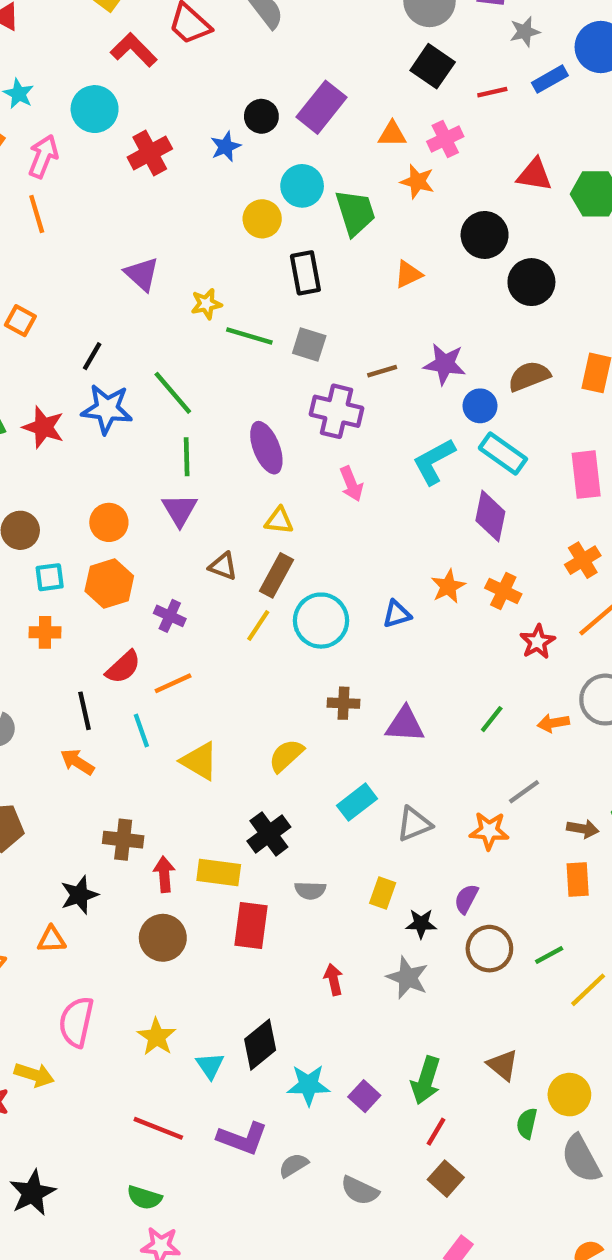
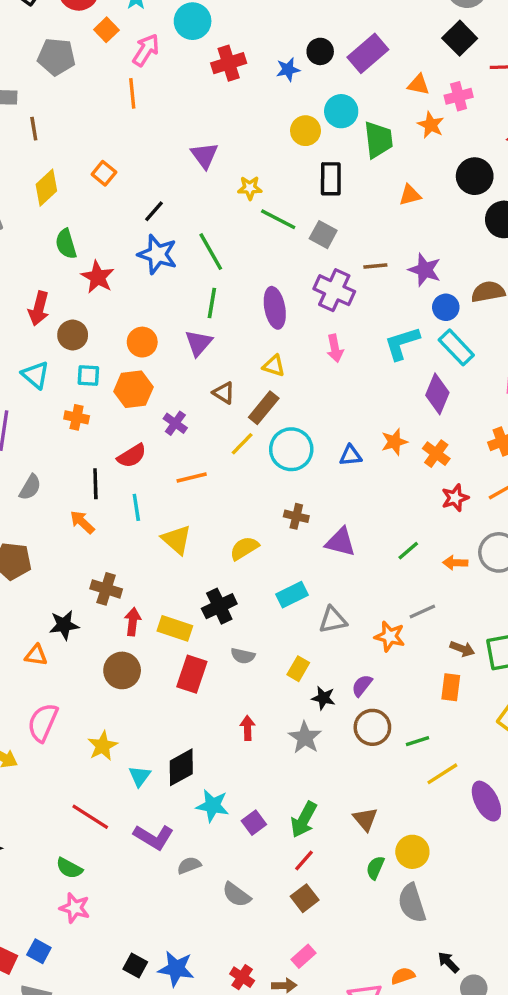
red star: (43, 427) -> (98, 277), moved
orange line: (173, 683) -> (192, 478), moved

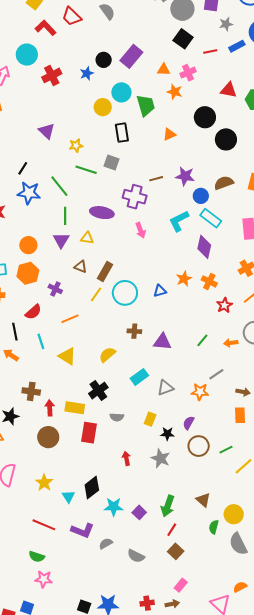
green line: (278, 219) -> (86, 170), moved
gray square: (323, 235) -> (112, 163), moved
purple ellipse: (275, 308) -> (102, 213), turned -60
yellow triangle: (274, 366) -> (87, 238), moved
red cross: (242, 977) -> (147, 603), turned -32

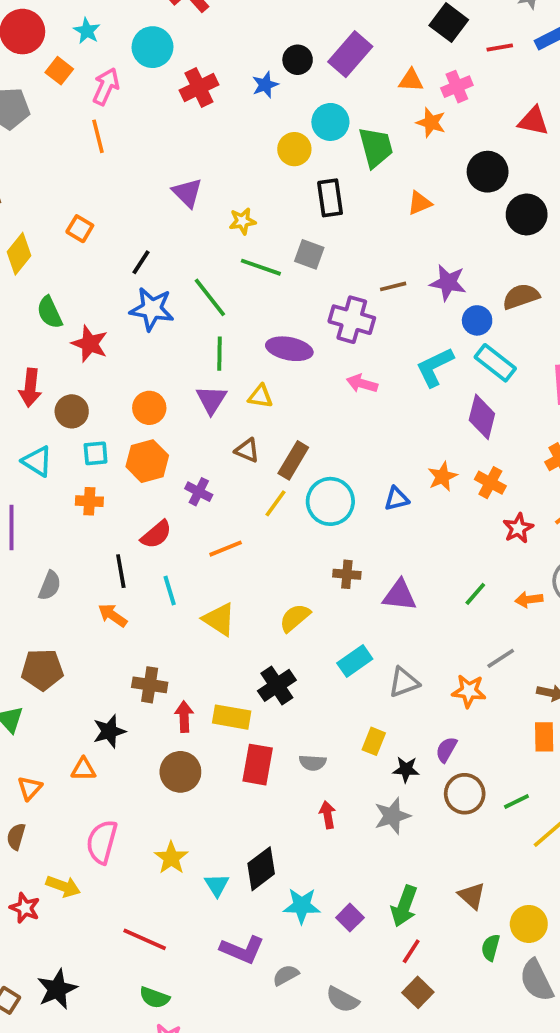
pink arrow: (141, 230) -> (362, 383), turned 126
gray semicircle: (117, 417) -> (313, 763), moved
gray star: (161, 458) -> (392, 816), turned 30
red line: (44, 525) -> (145, 939), moved

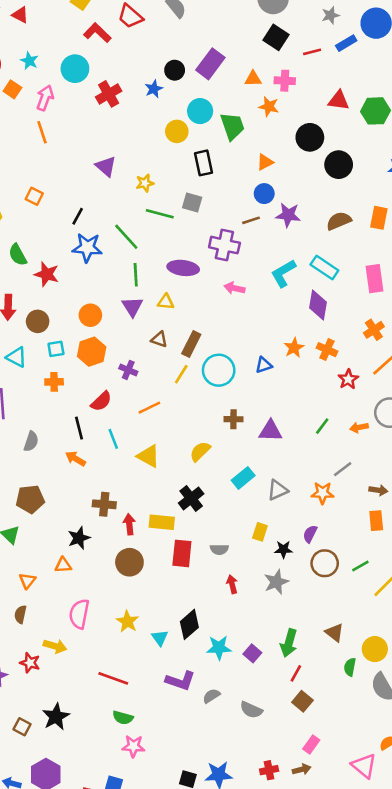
pink cross: (457, 87) -> (285, 81), turned 30
blue circle: (477, 320) -> (264, 194), moved

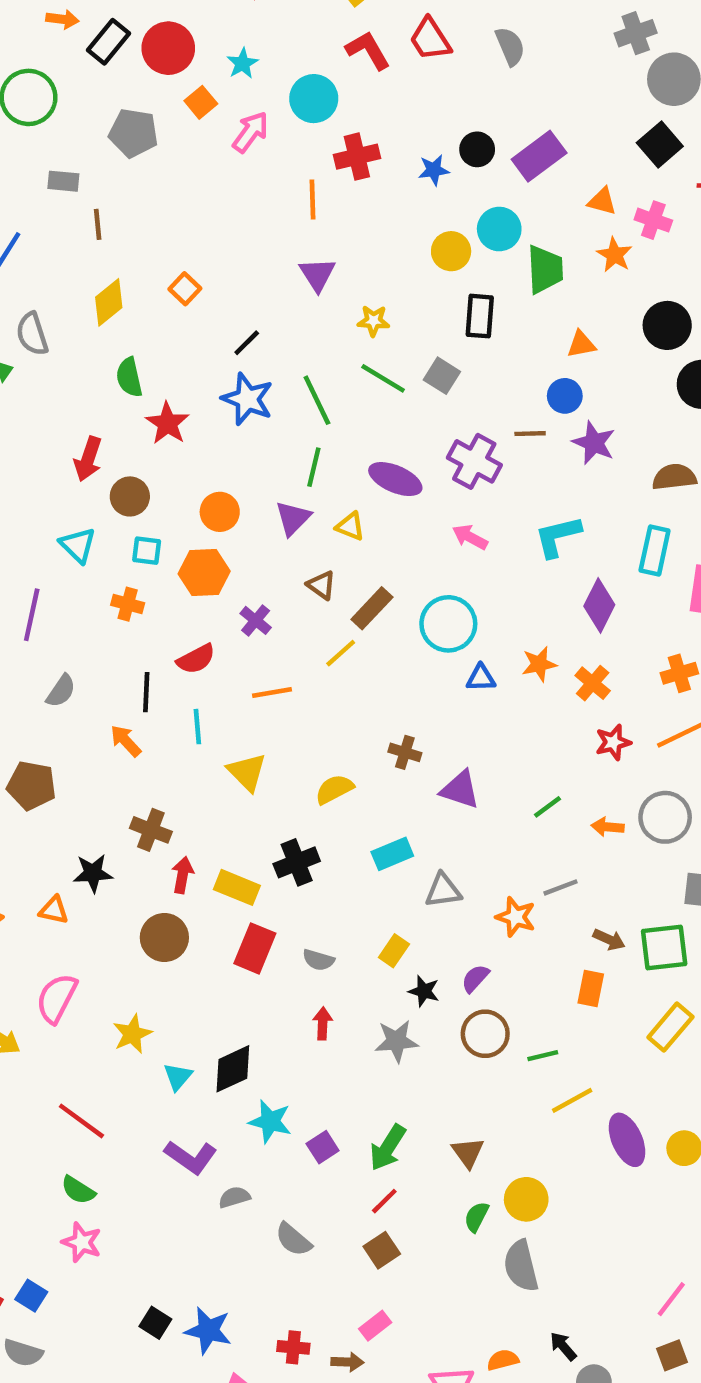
orange line: (42, 132) -> (312, 200), moved
cyan rectangle: (324, 267) -> (655, 551), moved, turned 52
cyan circle: (219, 370) -> (448, 624), moved

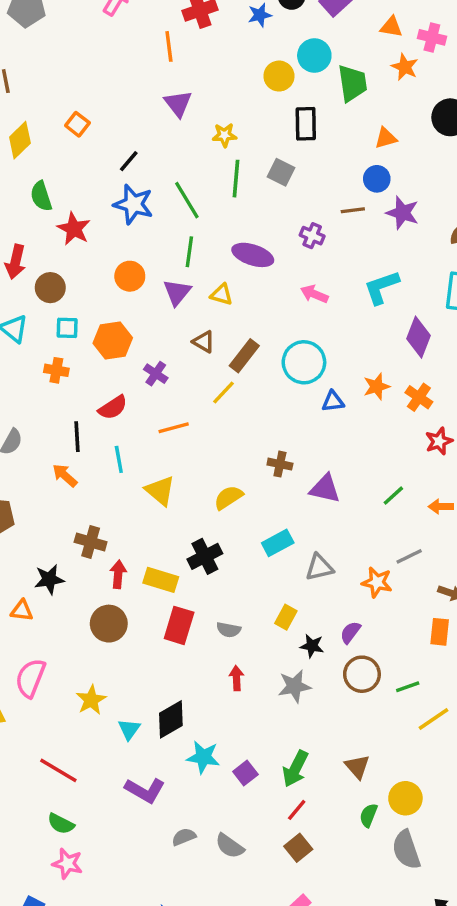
green line: (383, 378) -> (236, 179), turned 69
purple cross: (474, 461) -> (312, 236), size x0.6
orange circle: (220, 512) -> (130, 276), moved
gray semicircle: (234, 1197) -> (184, 837), moved

